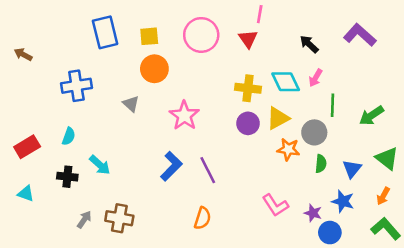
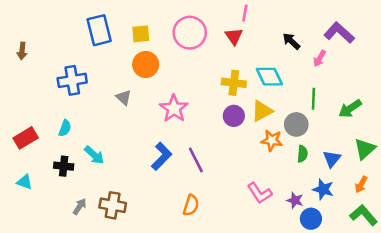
brown arrow: (23, 54) -> (22, 51), turned -112
pink arrow: (316, 78) -> (320, 58), moved
green triangle: (387, 158) -> (365, 149), turned 40

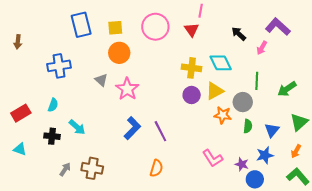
pink star: (174, 109) -> (127, 89), moved
blue star: (323, 189) -> (265, 155), turned -30

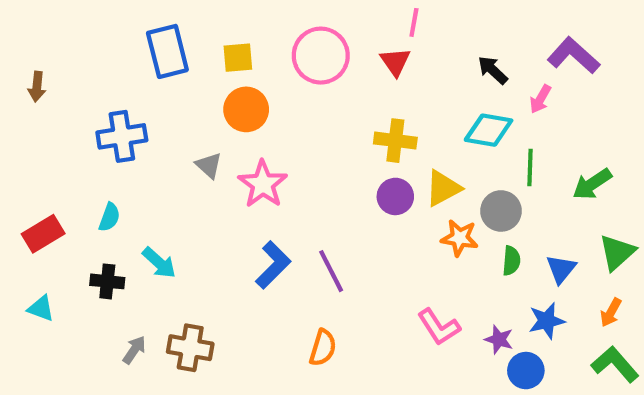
cyan diamond: (221, 63) -> (489, 130), moved, turned -55

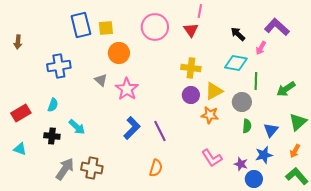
yellow square: (238, 58) -> (106, 28), moved
orange star: (460, 238) -> (210, 115), moved
gray arrow: (134, 350) -> (65, 169), size x1.6

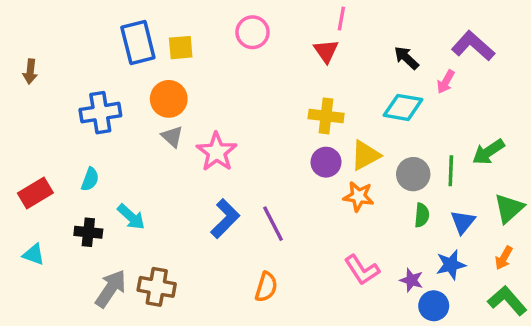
pink circle: (155, 27) -> (252, 32), moved, size x0.7
orange circle: (119, 53) -> (169, 99), moved
green line: (256, 81) -> (451, 171), moved

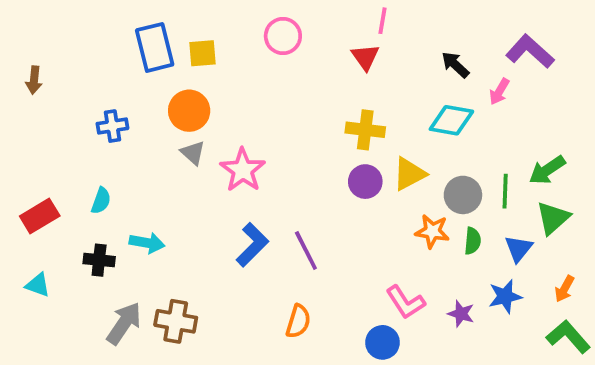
blue cross: (100, 113) -> (112, 126), size x0.7
orange star: (358, 196) -> (432, 231), moved
green triangle: (509, 208) -> (553, 218), moved
cyan arrow: (131, 217) -> (147, 243), turned -32
blue circle: (434, 306) -> (383, 342), moved

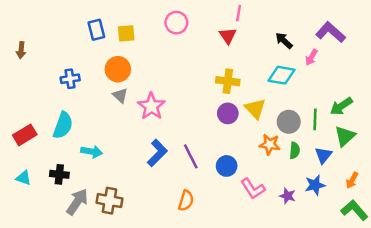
blue rectangle: (155, 47) -> (96, 30), size x0.7
yellow triangle: (409, 174) -> (255, 109), turned -45
cyan semicircle: (101, 201) -> (63, 125), size x1.6
black cross: (99, 260) -> (59, 174), moved
blue circle: (383, 342) -> (227, 166), moved

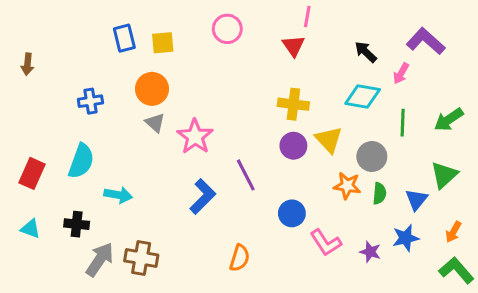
green arrow: (341, 106) -> (449, 120), moved
green line: (315, 119) -> (403, 123), moved
red rectangle: (25, 135) -> (32, 173), turned -35
purple line: (191, 156) -> (246, 175), moved

